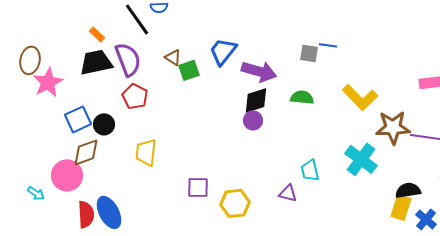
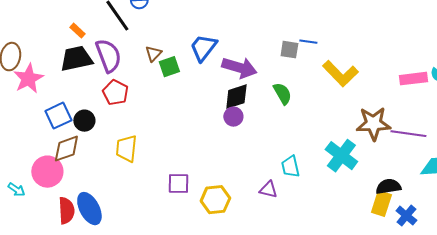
brown triangle: (173, 57) -> (153, 54), turned 42
green semicircle: (302, 97) -> (282, 94), turned 55
yellow L-shape: (360, 97) -> (340, 74), moved

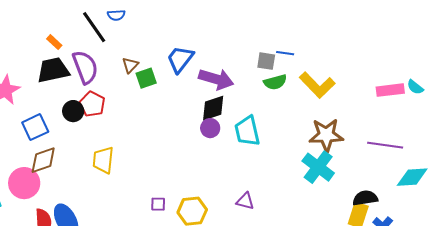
green semicircle: (282, 94) -> (275, 82), moved, turned 105
black circle: (84, 121) -> (73, 111), moved
brown star: (373, 124) -> (326, 135), moved
cyan trapezoid: (290, 167) -> (247, 131), moved, size x1.4
purple square: (178, 184) -> (158, 204), moved, size x0.7

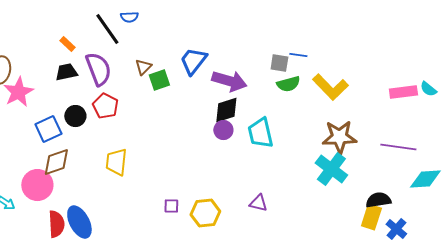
black trapezoid: (53, 70) -> (66, 72), size x0.7
black circle: (73, 111) -> (75, 116), moved

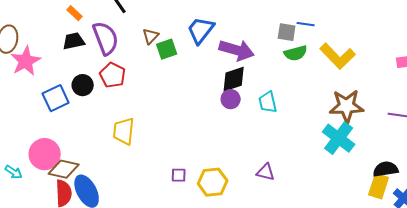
cyan trapezoid: (260, 133) -> (268, 102), size x0.7
brown diamond: (56, 162) -> (64, 169), moved, turned 32

